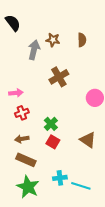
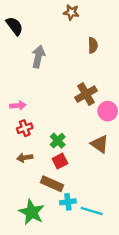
brown star: (53, 40) -> (71, 12), moved
brown cross: (59, 77) -> (86, 94), moved
brown triangle: (88, 140) -> (100, 144), moved
red square: (53, 142) -> (60, 161), turned 32
brown rectangle: (26, 160) -> (52, 184), moved

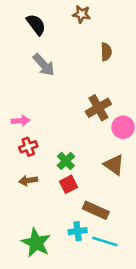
black semicircle: (15, 26) -> (36, 25), moved
gray arrow: (38, 57) -> (44, 65), turned 125
brown rectangle: (52, 184) -> (96, 210), moved

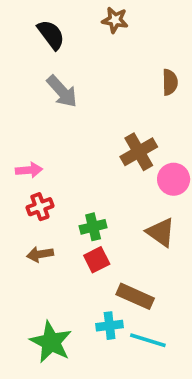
brown semicircle: (106, 52) -> (170, 82), moved
green cross: (66, 161) -> (93, 227), turned 30

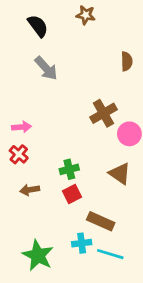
red cross: (40, 207) -> (19, 154), moved, turned -30

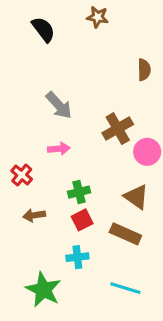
gray arrow: (46, 68) -> (59, 105), moved
pink arrow: (21, 127) -> (59, 149), moved
brown rectangle: (101, 221) -> (125, 234), moved
cyan cross: (82, 243) -> (77, 257), moved

